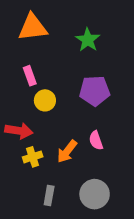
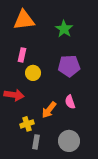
pink rectangle: (30, 76) -> (22, 55), turned 32
yellow cross: (33, 157) -> (27, 124), moved

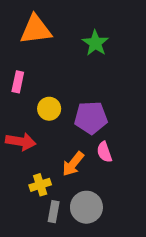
pink rectangle: (22, 55) -> (18, 82), moved
purple pentagon: (69, 66) -> (91, 118), moved
gray circle: (69, 141) -> (86, 207), moved

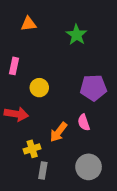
orange triangle: (36, 30) -> (28, 24), size x0.6
purple pentagon: (91, 118) -> (93, 88), moved
gray circle: (86, 207) -> (89, 167), moved

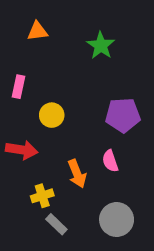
orange arrow: (58, 132) -> (77, 174), turned -60
gray rectangle: (43, 171) -> (56, 224), turned -56

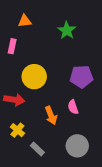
pink rectangle: (18, 87) -> (12, 46), moved
yellow circle: (52, 115) -> (34, 77), size x1.5
yellow cross: (42, 196) -> (17, 130), moved, turned -32

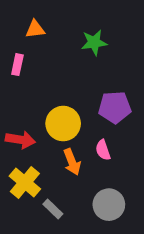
green star: (67, 30) -> (94, 42), turned 30
yellow circle: (34, 77) -> (63, 124), moved
yellow cross: (17, 130) -> (25, 182), size x1.5

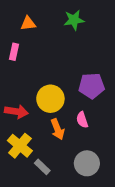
green star: (94, 42) -> (74, 20), moved

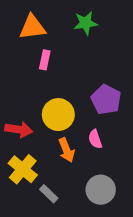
orange triangle: (28, 24) -> (32, 27), size x1.5
pink rectangle: (14, 52) -> (45, 60), moved
purple pentagon: (92, 86) -> (106, 100), turned 30

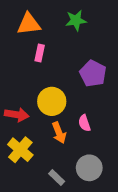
purple pentagon: (106, 100) -> (93, 74), moved
gray rectangle: (49, 194) -> (57, 177), moved

